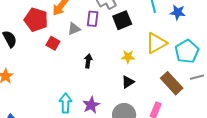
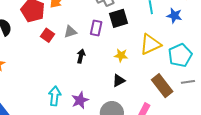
purple rectangle: (93, 19) -> (96, 28), moved
gray triangle: (74, 29) -> (70, 32), moved

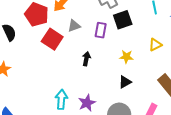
gray triangle: (70, 32) -> (74, 26), moved
red square: (47, 35) -> (52, 39), size x1.5
yellow triangle: (150, 44) -> (155, 45), size x0.6

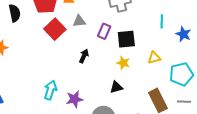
black square: (123, 20) -> (126, 39), moved

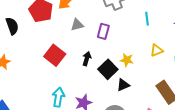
cyan line: (162, 21) -> (147, 19), moved
red square: (55, 29) -> (55, 55), moved
black square: (126, 39) -> (108, 69), moved, turned -30

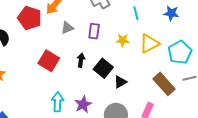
yellow triangle: (157, 50) -> (149, 44), size x1.5
yellow star: (127, 60) -> (123, 40), moved

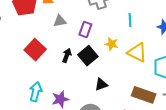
yellow triangle: (149, 44) -> (137, 52), turned 45
black square: (103, 68) -> (88, 56), moved
brown rectangle: (164, 84) -> (144, 95), turned -40

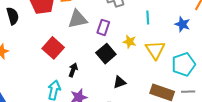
gray triangle: (60, 21) -> (78, 19), size x1.5
yellow triangle: (137, 52) -> (155, 50), turned 30
black arrow: (67, 55) -> (73, 70), moved

